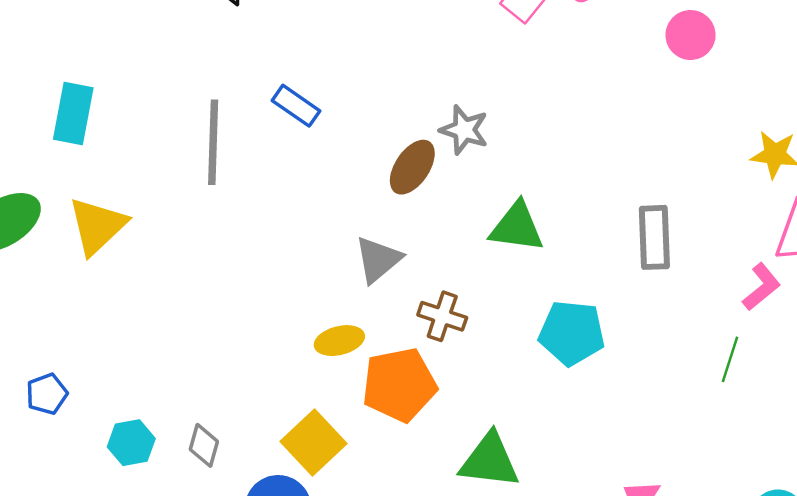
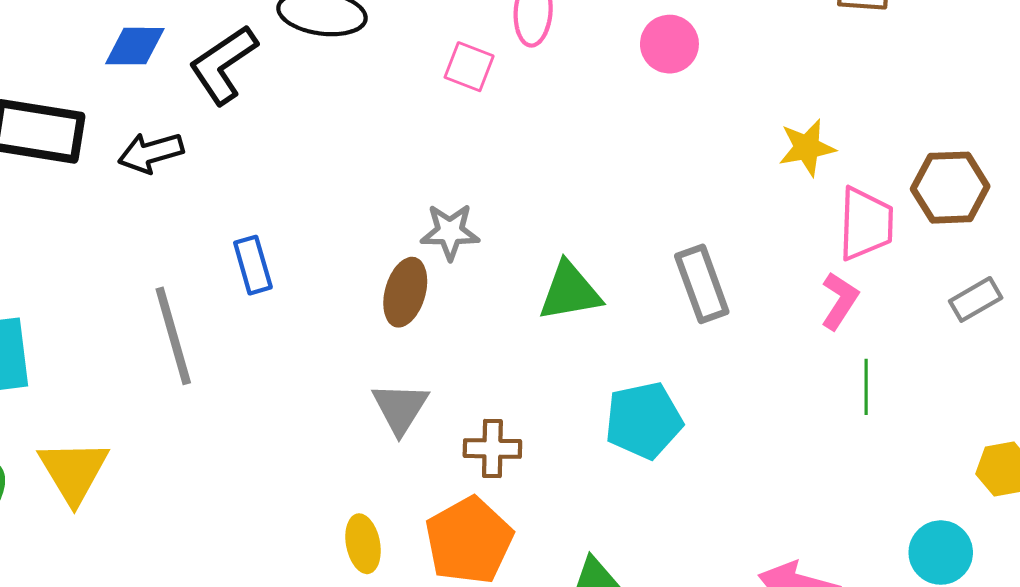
blue rectangle: (296, 106) -> (253, 265), turned 57
green triangle: (517, 227) -> (570, 292), moved
yellow ellipse: (339, 341) -> (363, 544), moved, turned -69
green line: (730, 359) -> (866, 387), moved

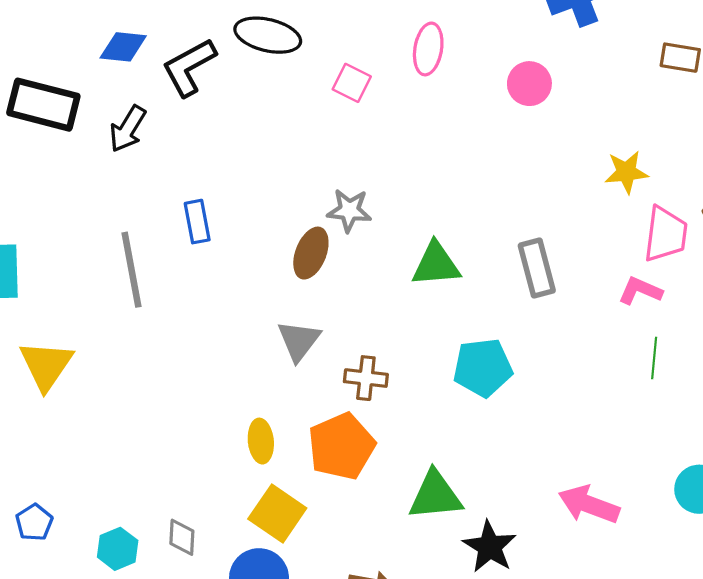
pink square: (469, 67) -> (352, 83), moved
black arrow: (151, 153) -> (128, 129), turned -48
pink L-shape: (840, 301) -> (640, 291), turned -105

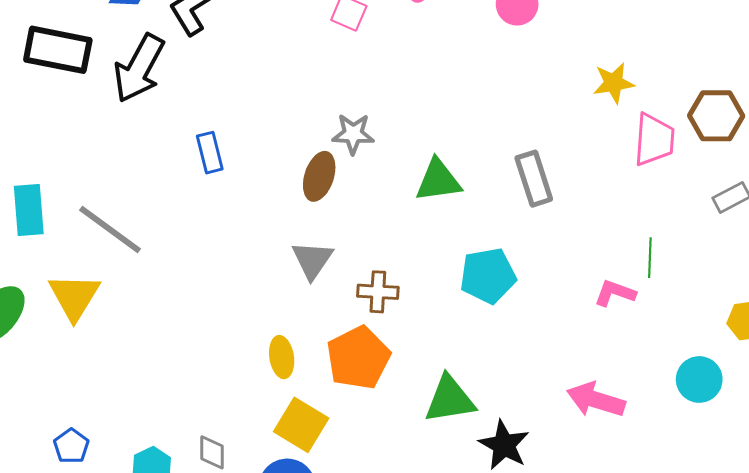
black arrow: (128, 129) -> (139, 68), size x1.5
gray line: (132, 270) -> (110, 229), moved, turned -40
pink L-shape: (640, 291) -> (615, 293), moved

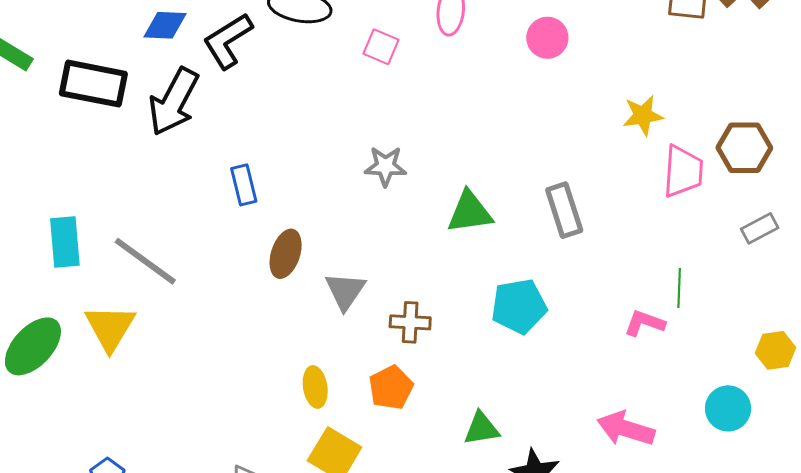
brown ellipse: (319, 176) -> (286, 254), moved
orange pentagon: (358, 358) -> (391, 388), size x0.7
green triangle: (450, 399) -> (481, 429), size x0.7

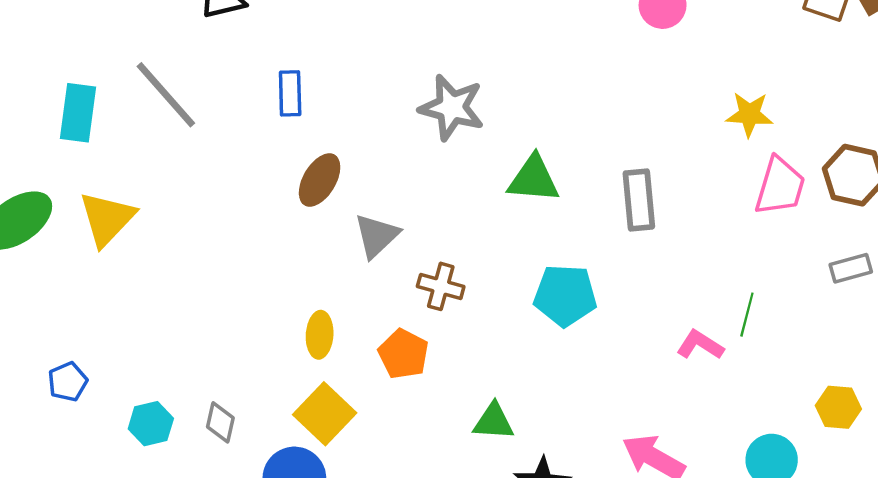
gray star: (385, 166) -> (452, 108), size x1.4
gray line: (145, 261) -> (166, 95), moved
orange pentagon: (391, 388) -> (403, 354), turned -30

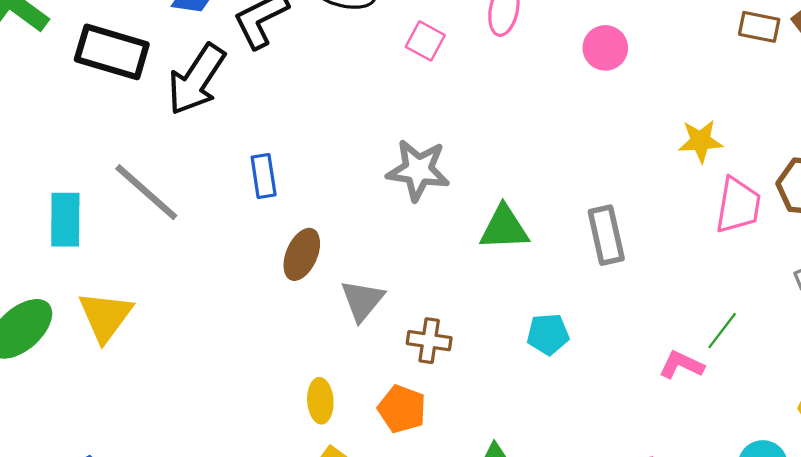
cyan pentagon: (565, 295) -> (548, 334), size x0.7
green line: (747, 315) -> (722, 331), turned 30

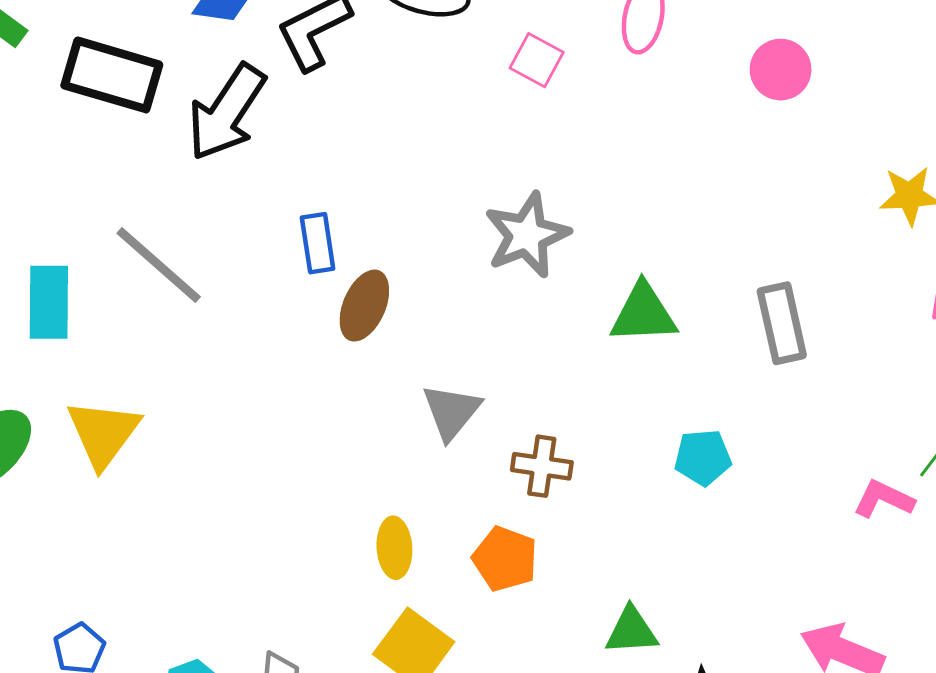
gray star: (418, 170) -> (527, 235), turned -30
brown ellipse: (302, 254) -> (364, 306), moved

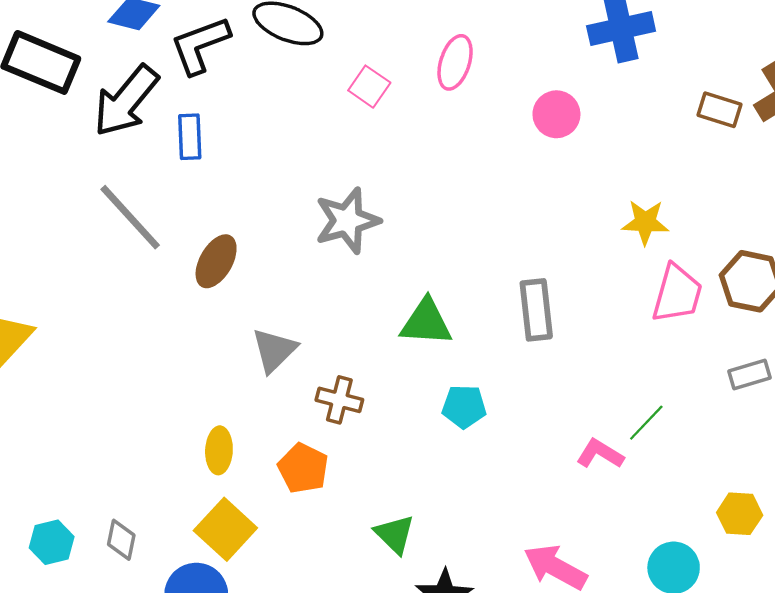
blue rectangle: (318, 243) -> (190, 137), moved
gray line: (159, 265) -> (130, 217), moved
green triangle: (643, 313) -> (426, 322), moved
green triangle: (631, 631) -> (395, 534), turned 42

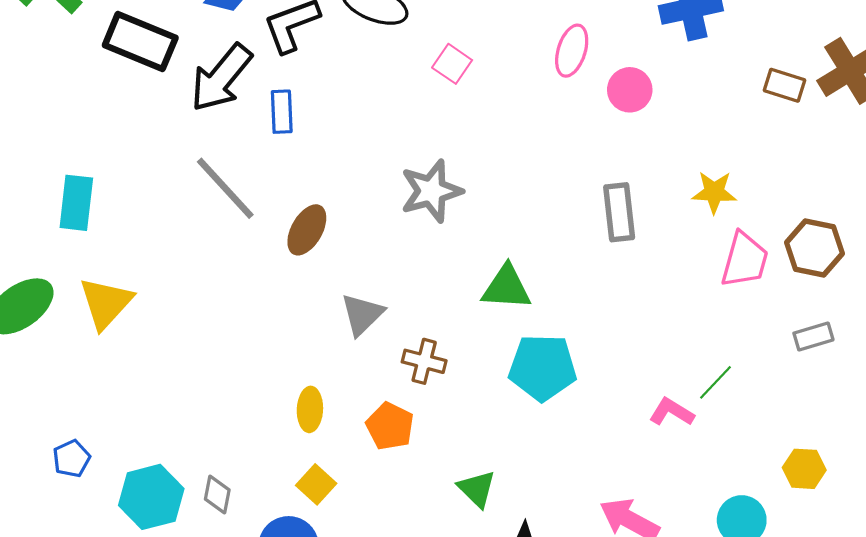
pink ellipse: (455, 62) -> (572, 51), moved
gray rectangle: (536, 310) -> (619, 212), moved
cyan pentagon: (464, 407) -> (543, 367), size x1.6
yellow square: (225, 529) -> (316, 484), size x0.7
cyan hexagon: (52, 542) -> (151, 497), size x1.5

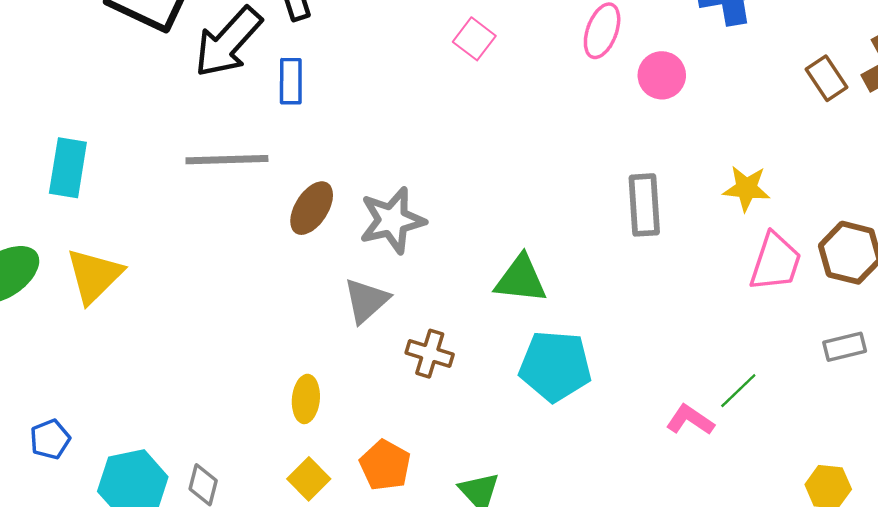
brown rectangle: (784, 85) -> (826, 78), turned 36
gray line: (225, 188) -> (227, 160), turned -52
gray star: (431, 191) -> (392, 220), moved
orange pentagon: (390, 426) -> (385, 465), moved

